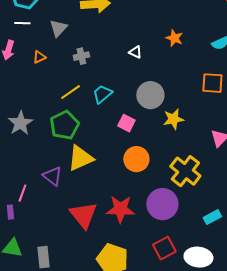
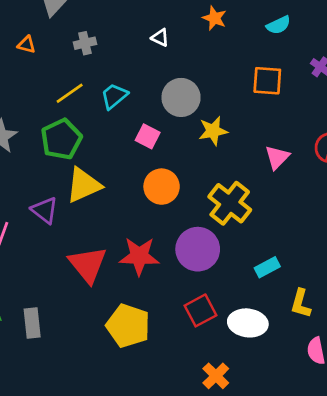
orange triangle: (39, 57) -> (27, 45), turned 40

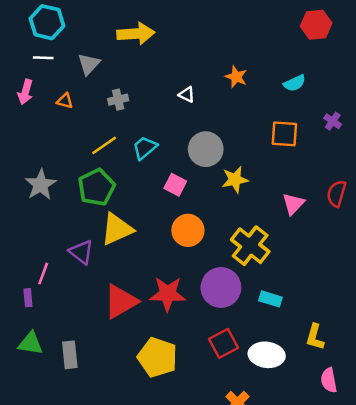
red triangle: (88, 264) -> (121, 301), turned 39
cyan rectangle: (267, 267) -> (270, 299), moved, turned 45

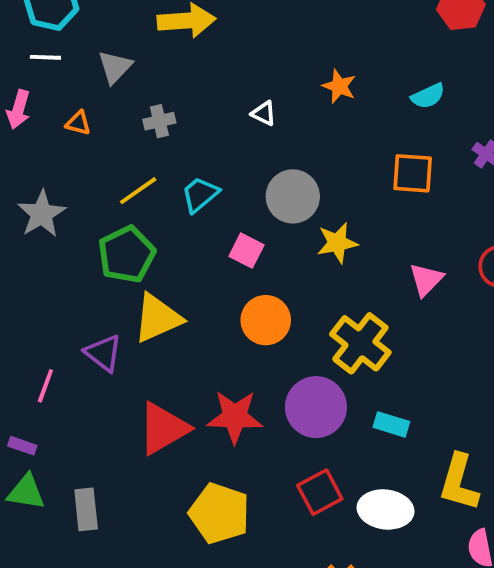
gray star: (41, 185) -> (42, 214), moved
purple rectangle: (28, 298) -> (22, 446), moved, turned -66
yellow L-shape: (315, 337) -> (459, 482), size x1.4

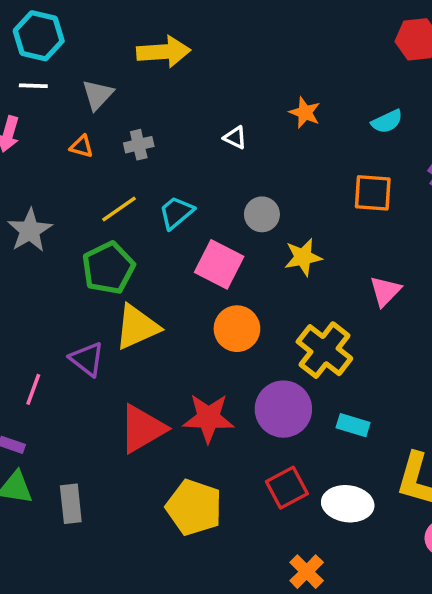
orange triangle: (78, 123) -> (82, 146), moved
gray circle: (293, 196) -> (262, 214), size x0.7
pink square: (246, 251) -> (219, 264), size x1.5

